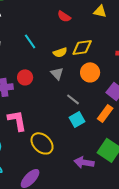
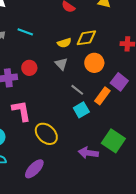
cyan line: (30, 41) -> (25, 32), moved, turned -35
orange rectangle: (105, 113) -> (102, 96), moved

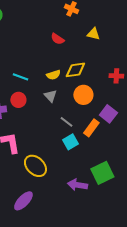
cyan line: (25, 32) -> (20, 77), moved
green square: (113, 141) -> (102, 173), turned 30

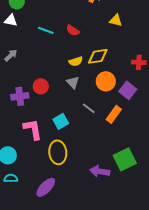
red semicircle: (57, 39) -> (73, 30), moved
cyan line: (20, 77) -> (46, 30), moved
purple square: (108, 114) -> (128, 90), moved
cyan square: (70, 142) -> (61, 121), moved
yellow ellipse: (35, 166) -> (58, 152), turned 40

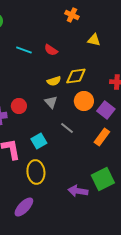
orange rectangle: (114, 114) -> (102, 137), moved

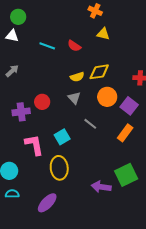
yellow triangle: (94, 40) -> (103, 34), moved

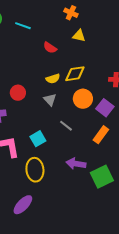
cyan line: (47, 46) -> (23, 26), moved
red circle: (42, 102) -> (18, 93), moved
purple arrow: (101, 187) -> (76, 164), moved

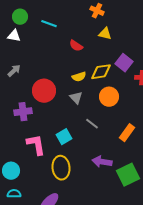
red circle: (18, 93) -> (44, 91), size x1.5
purple square: (105, 108) -> (124, 63), moved

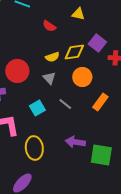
orange rectangle: (127, 133) -> (100, 102), moved
cyan square: (64, 137) -> (37, 108), moved
green square: (128, 175) -> (101, 155), turned 35

